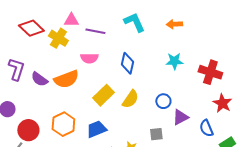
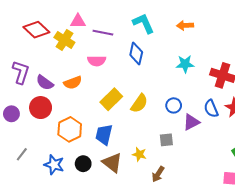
blue diamond: (127, 63) -> (136, 53), moved
orange semicircle: (66, 79) -> (73, 83), size x0.7
blue semicircle: (206, 128) -> (211, 109), moved
blue trapezoid: (96, 129) -> (104, 135), turned -55
red circle: (28, 130) -> (41, 108), moved

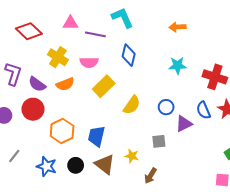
cyan L-shape: (143, 23) -> (122, 18), moved
yellow cross: (64, 40) -> (58, 57), moved
yellow rectangle: (111, 99) -> (104, 86), moved

